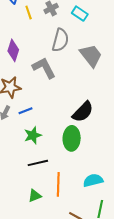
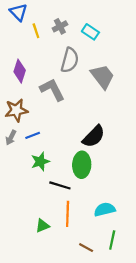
black line: (38, 163) -> (60, 185), moved, turned 30

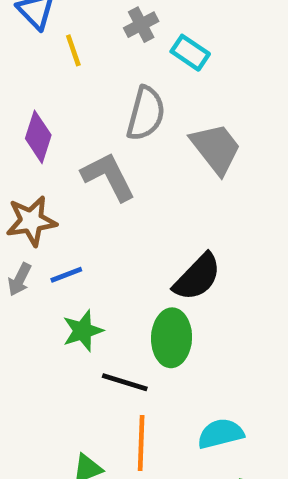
gray cross: (60, 26) -> (141, 25), moved

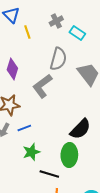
gray L-shape: (108, 177) -> (42, 86), turned -100

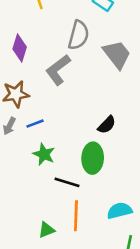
black semicircle: (80, 129) -> (107, 125), size x0.7
green star: (31, 152) -> (44, 154), turned -30

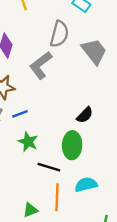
cyan semicircle: (120, 211) -> (86, 185), moved

